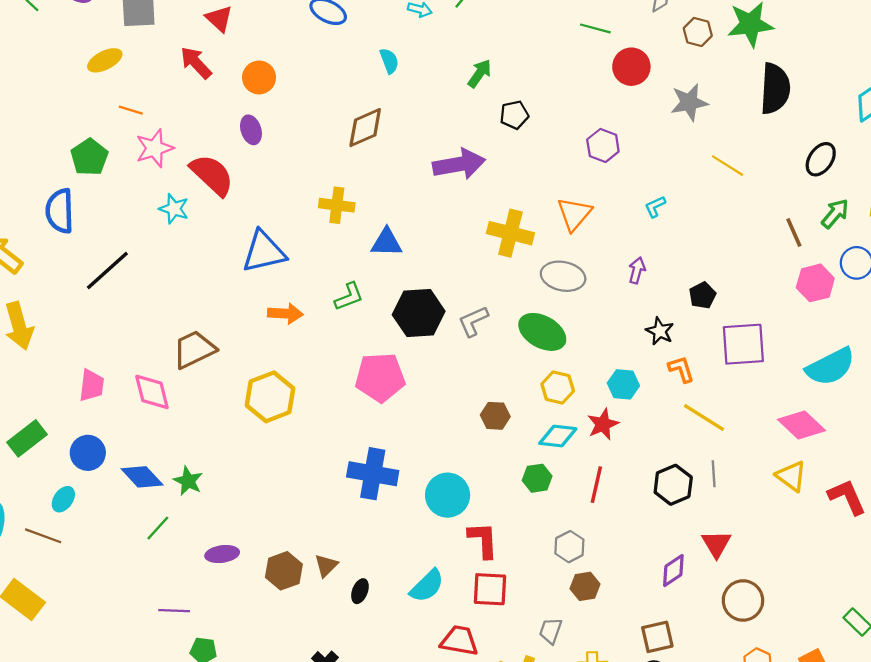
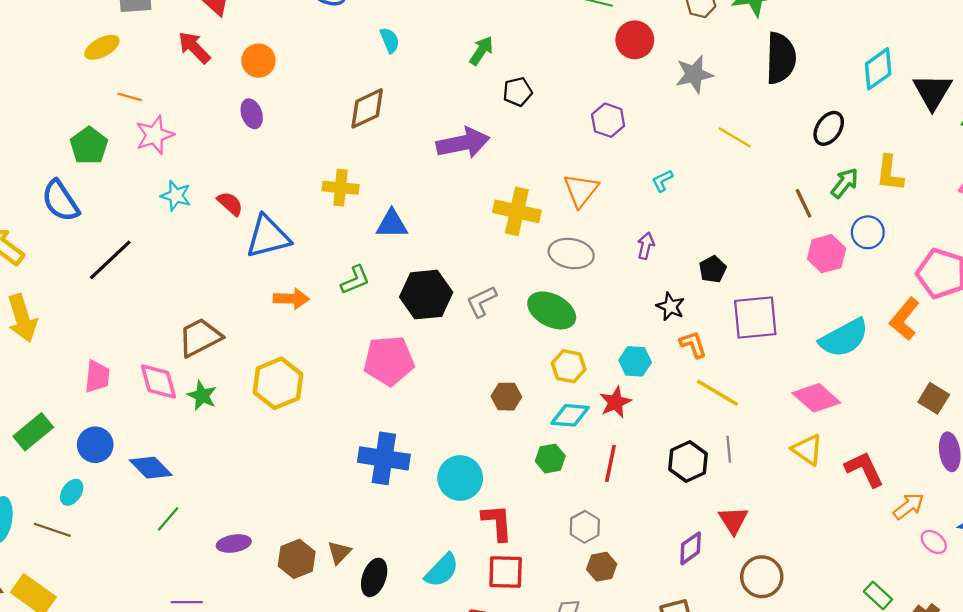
red semicircle: (212, 175) -> (230, 204), moved, size x0.6
blue semicircle: (60, 211) -> (60, 201), turned -30
green star: (188, 481) -> (202, 396), moved
black ellipse: (360, 591) -> (374, 577), size x1.5

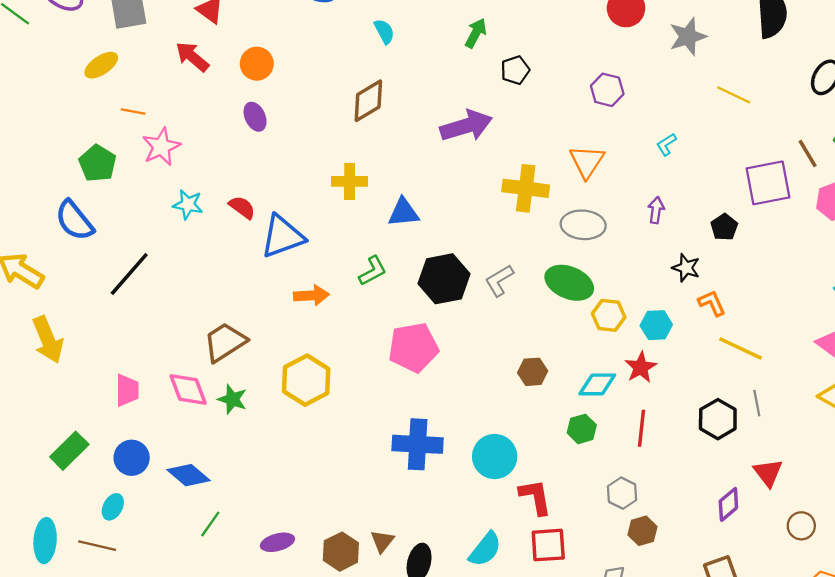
purple square: (755, 318) -> (768, 183), moved
yellow hexagon: (569, 366) -> (609, 315), moved
brown circle: (762, 577) -> (801, 526), size x0.7

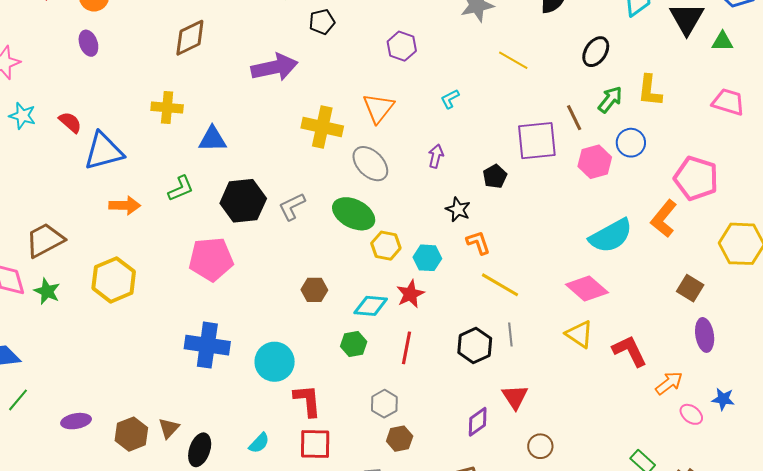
gray ellipse: (583, 225) -> (370, 164), turned 36
cyan semicircle: (485, 549) -> (259, 443), size x0.7

